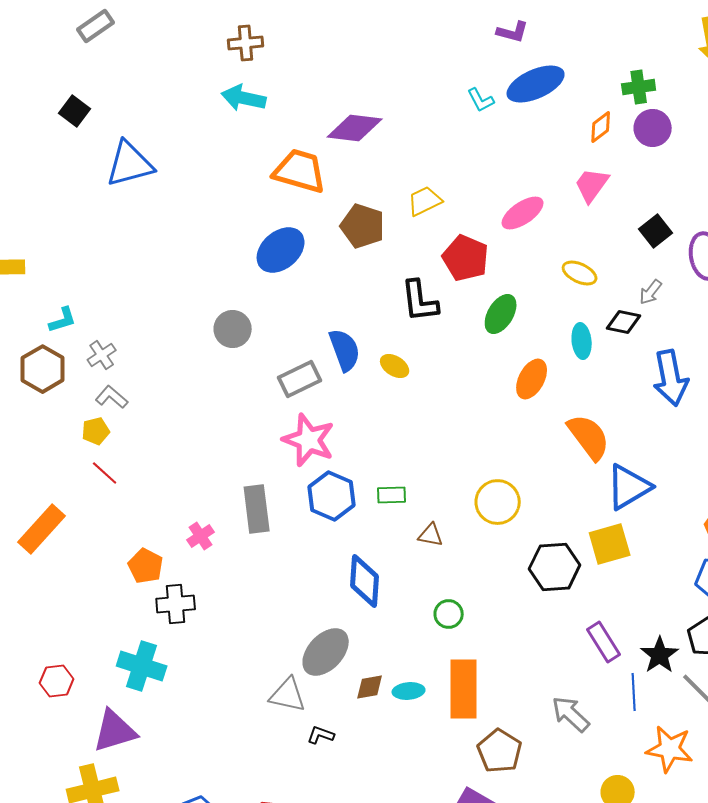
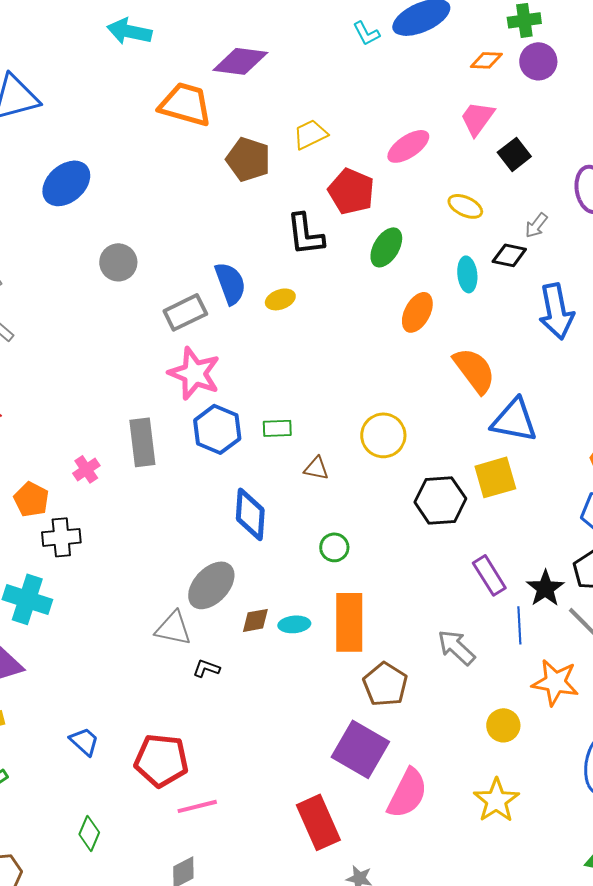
orange diamond: (601, 127) -> (486, 60), turned 40
black square: (656, 231) -> (514, 154), moved
blue ellipse: (281, 250) -> (66, 183), moved
yellow ellipse: (395, 366) -> (280, 299), turned -52
blue triangle: (629, 487) -> (514, 420), turned 42

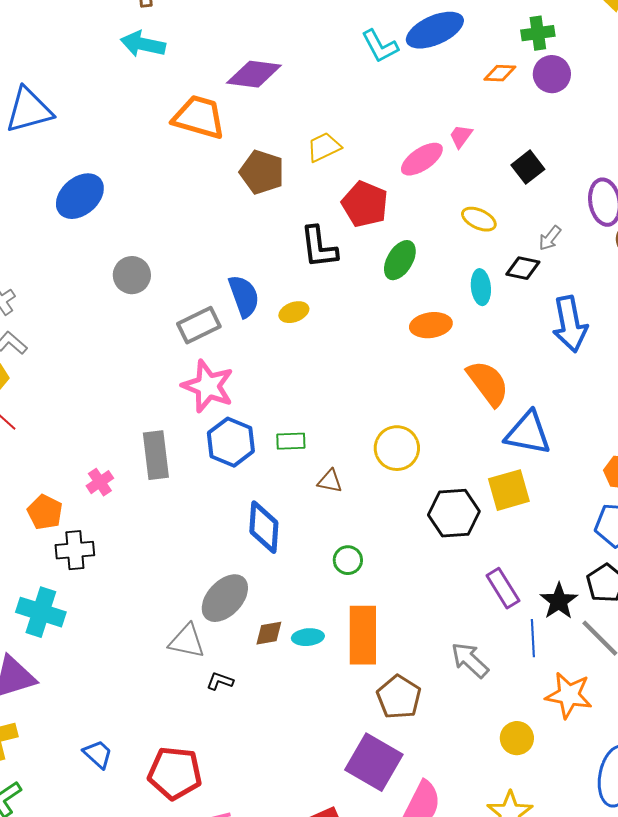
cyan L-shape: (366, 33) -> (380, 46), size x1.4
pink trapezoid: (477, 118) -> (461, 136), moved, size x0.7
orange ellipse: (417, 312) -> (431, 325), turned 54

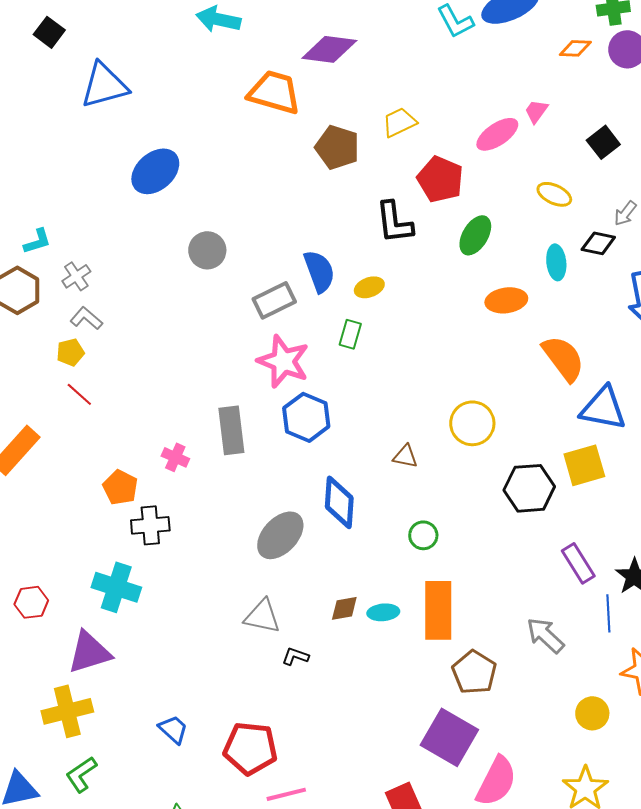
green rectangle: (291, 441) -> (350, 334), moved, turned -72
pink cross: (100, 482) -> (175, 457), turned -32
gray ellipse: (225, 598) -> (280, 535), moved

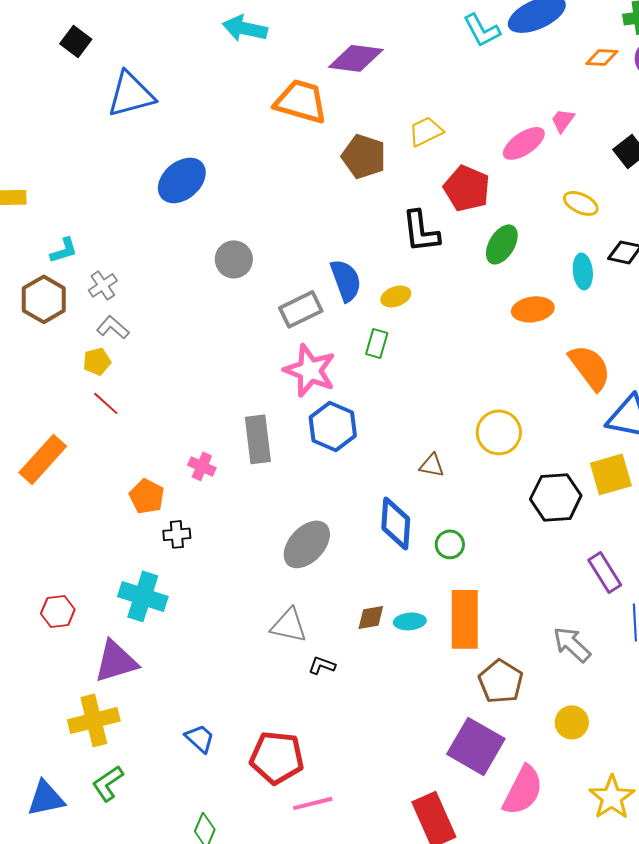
blue diamond: (339, 502) -> (396, 523), moved
black cross: (150, 525) -> (177, 534), size x0.7
yellow circle: (592, 713) -> (572, 722), moved

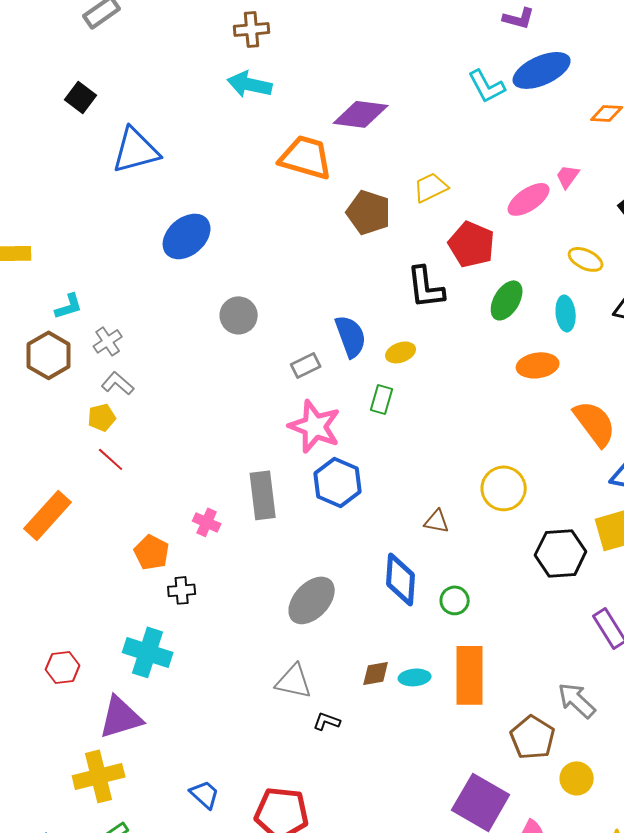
cyan ellipse: (583, 271) -> (566, 313), moved
gray rectangle: (301, 309) -> (306, 365), size x0.7
brown pentagon: (501, 681) -> (533, 737), moved

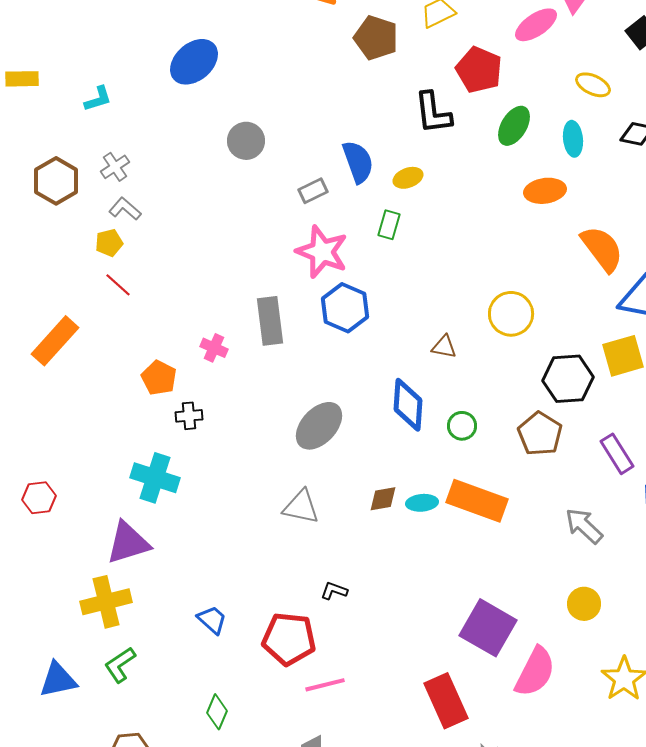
cyan L-shape: (69, 306) -> (98, 99), moved
red hexagon: (63, 667) -> (39, 498), moved
orange rectangle: (470, 675) -> (477, 501), turned -70
black L-shape: (327, 721) -> (334, 591), moved
brown pentagon: (533, 737) -> (540, 434), moved

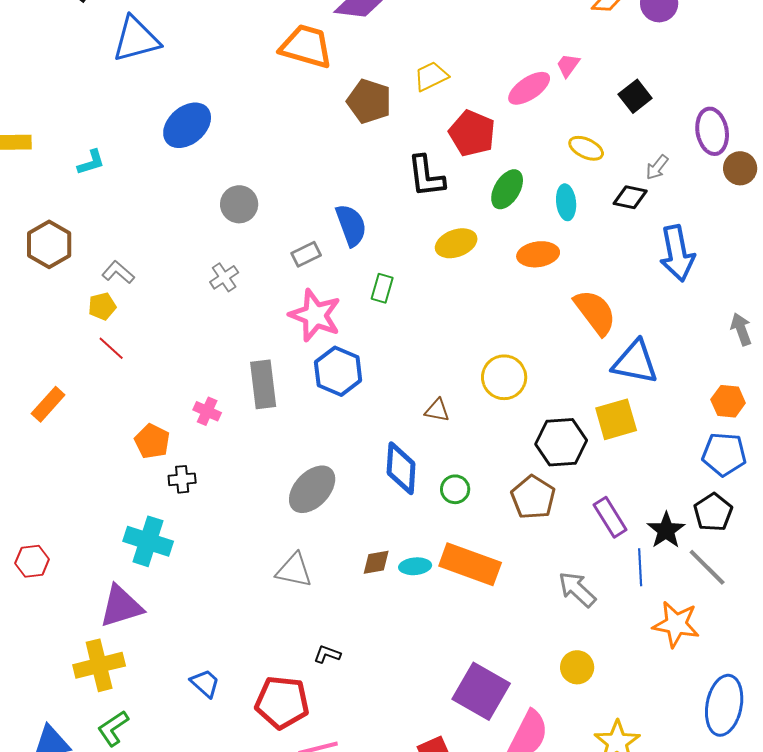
gray cross: (115, 167) -> (224, 277), moved
yellow ellipse: (408, 178) -> (456, 243), moved, size x1.4
orange rectangle: (55, 341) -> (48, 404), size x0.7

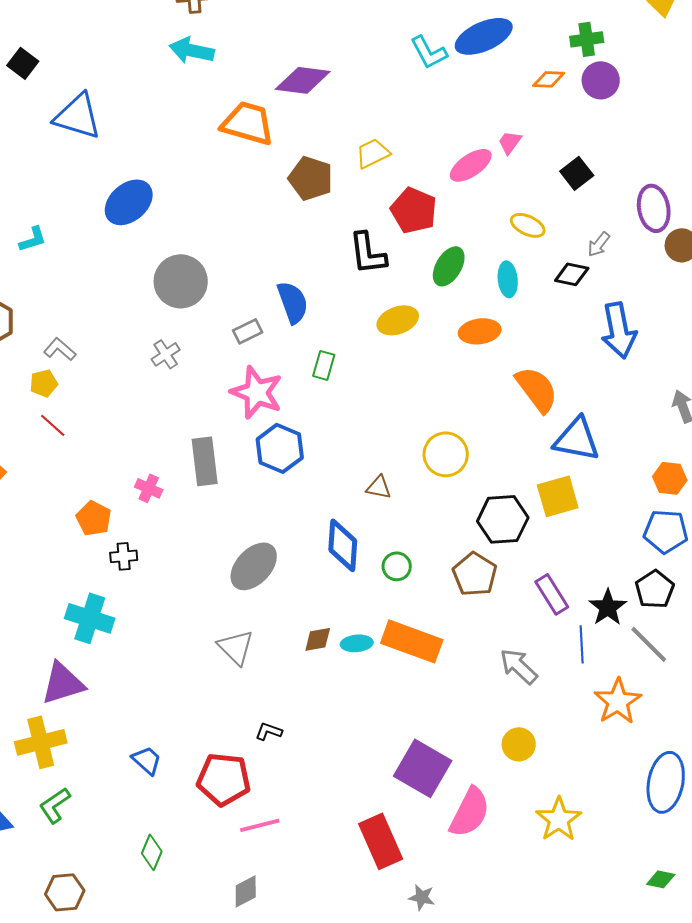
blue triangle: (136, 39) -> (78, 116), turned 32
gray circle: (239, 204) -> (181, 281), size x1.4
gray triangle: (294, 570) -> (236, 647), turned 33
orange star: (676, 624) -> (618, 701), turned 30

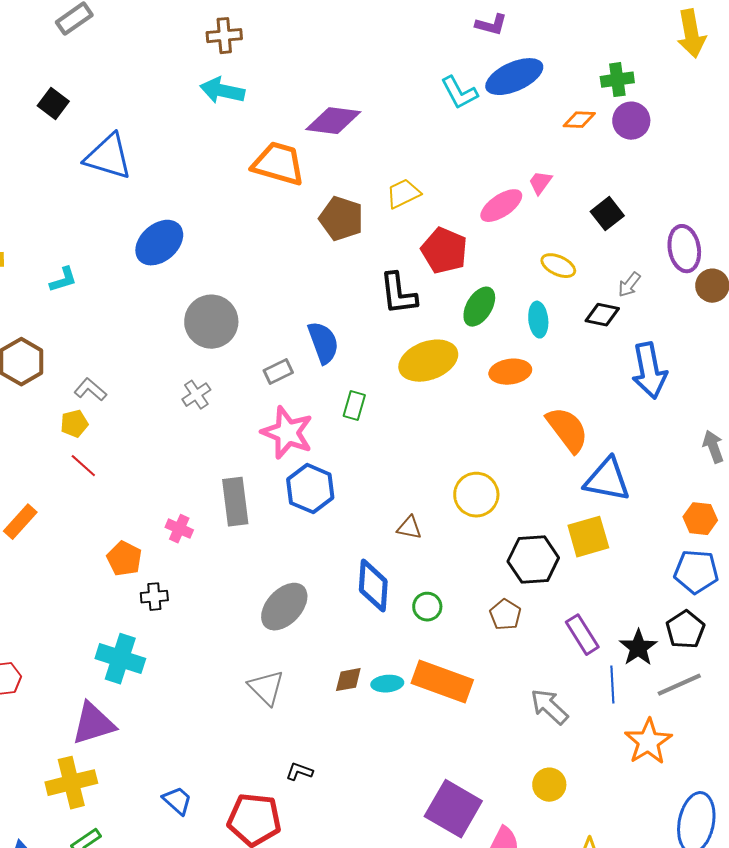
yellow ellipse: (398, 320) -> (428, 361), size x1.4
brown pentagon: (475, 574) -> (505, 615), size x0.7
gray line: (649, 644) -> (679, 685), turned -69

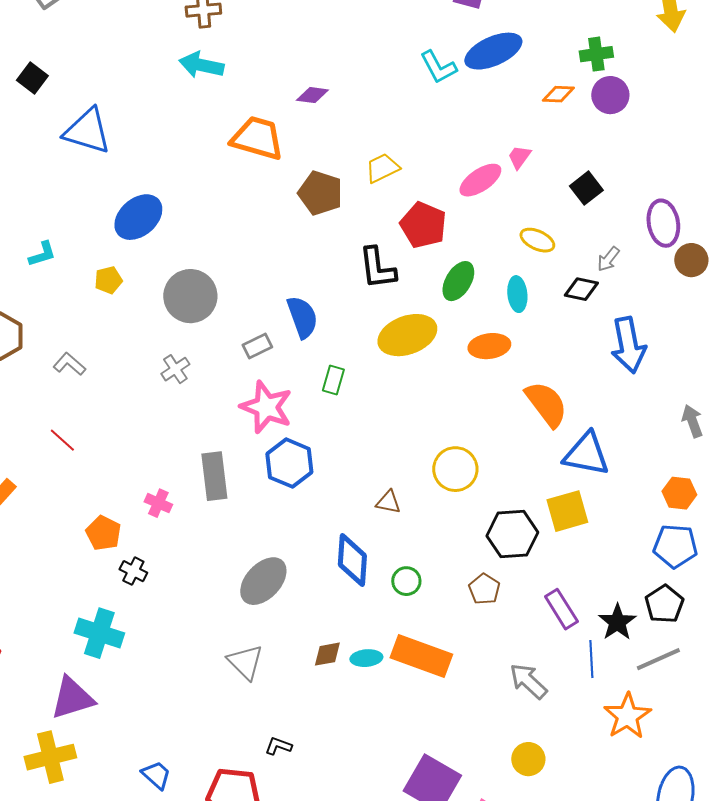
purple diamond: (333, 121) -> (312, 95), size x0.6
yellow pentagon: (74, 424) -> (108, 280), moved
black cross: (154, 597) -> (133, 571), turned 32

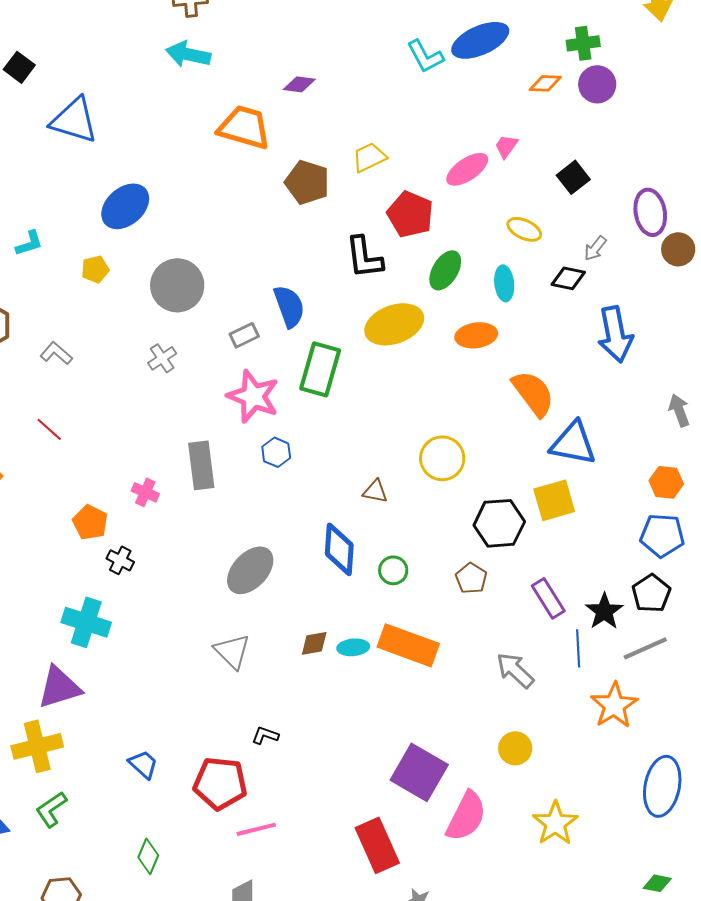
green rectangle: (333, 380) -> (320, 369), size x1.8
blue hexagon: (289, 463) -> (276, 452), size x0.6

